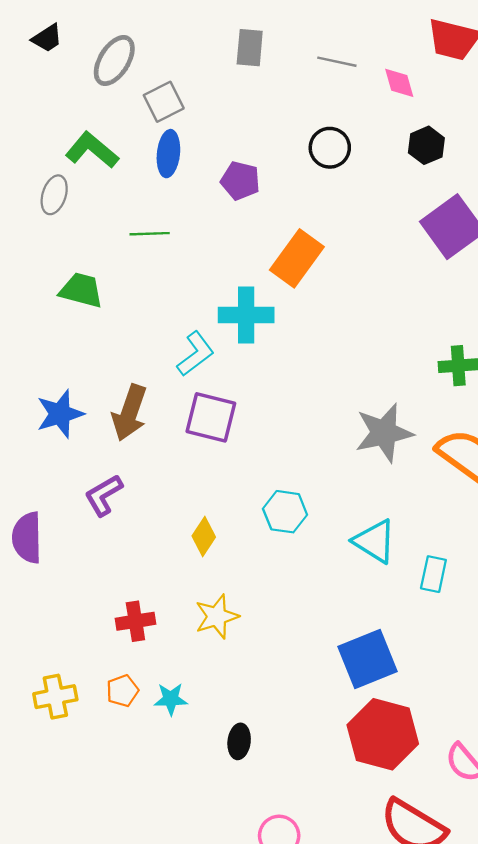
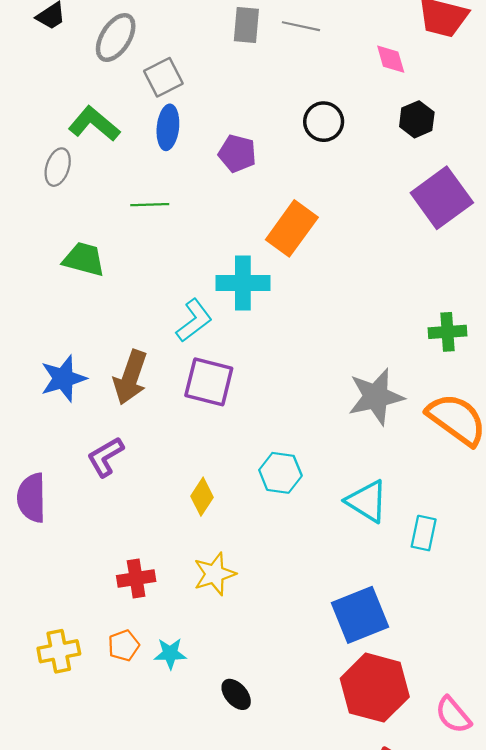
gray line: (337, 62) -> (301, 26), moved
black ellipse: (239, 741) -> (236, 694), turned -48

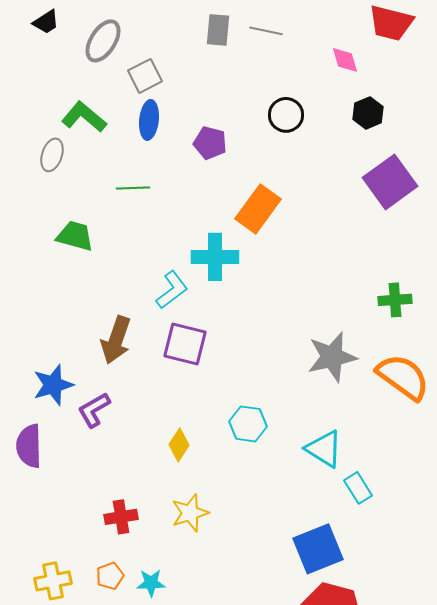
blue star: (63, 378) -> (53, 385), moved
cyan rectangle: (424, 533) -> (358, 488), moved, turned -44

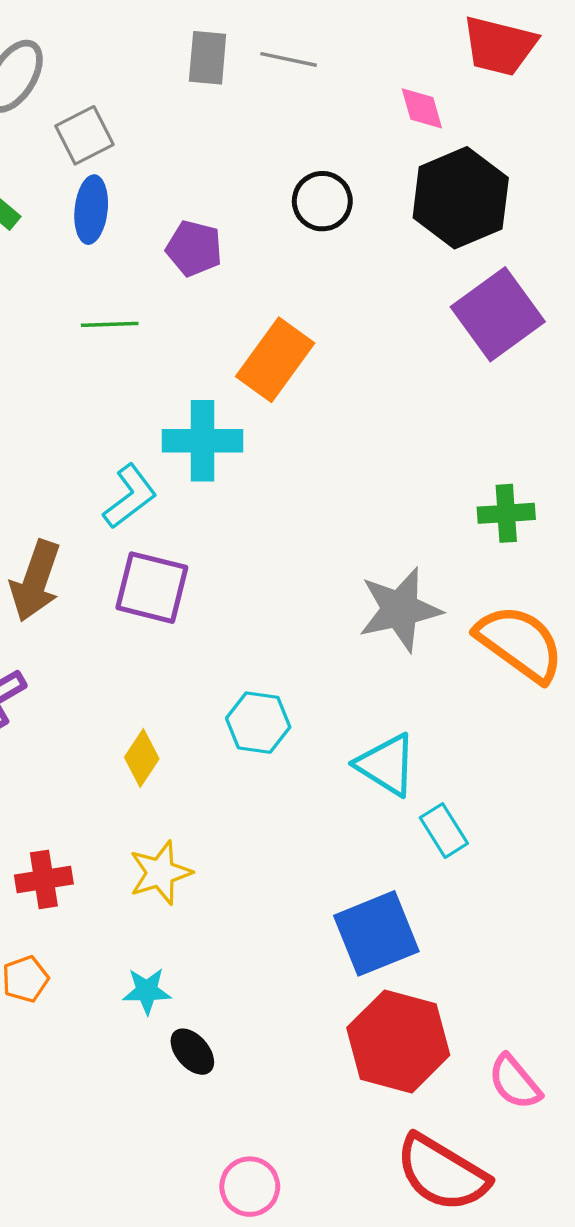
black hexagon: (368, 113) -> (461, 198), size x1.8
green line: (133, 188) -> (110, 324), moved
cyan star: (151, 583) -> (147, 991), moved

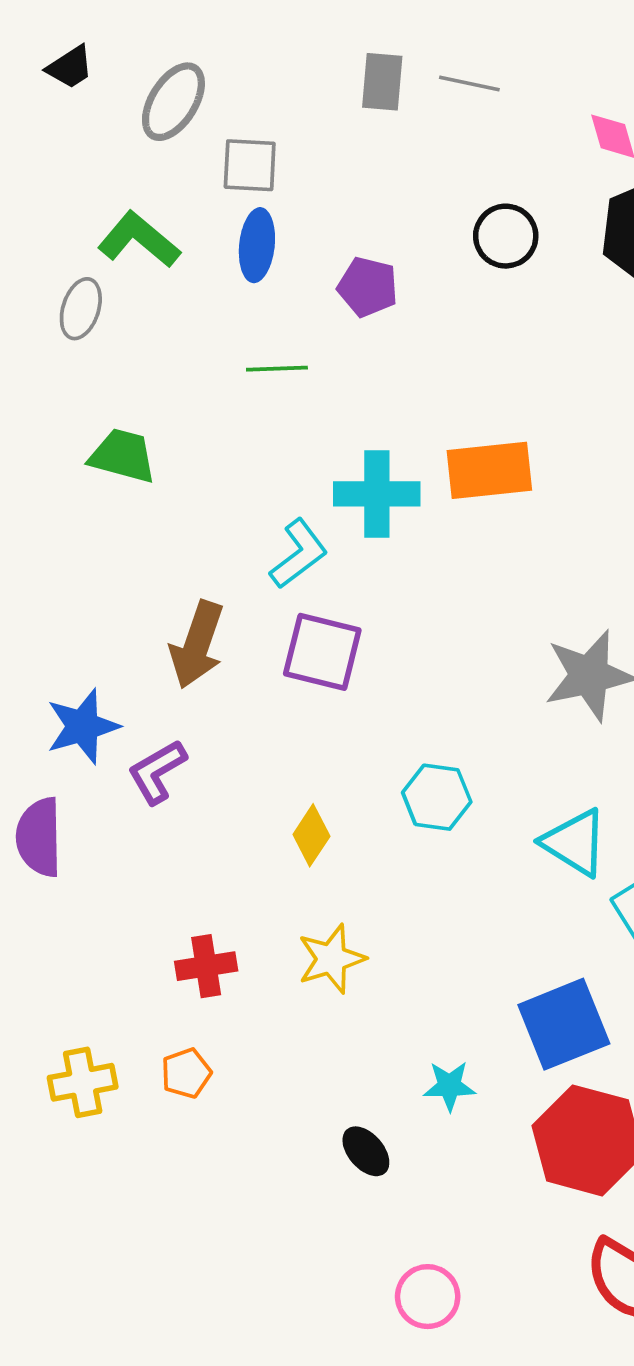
gray square: (84, 135) -> (250, 165), turned 30
orange rectangle: (275, 360) -> (489, 470), moved, turned 48
cyan star: (147, 991) -> (449, 1086), moved

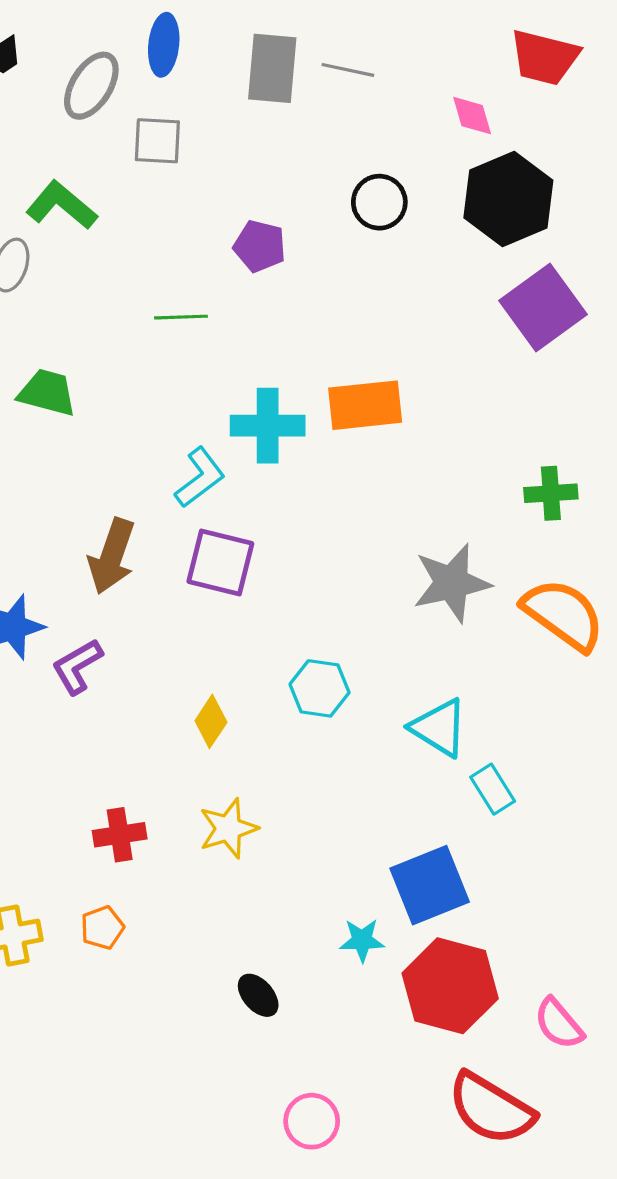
gray rectangle: (382, 82) -> (272, 68), size x1.4
blue ellipse: (257, 245) -> (164, 45), moved
cyan star: (449, 1086) -> (362, 940), moved

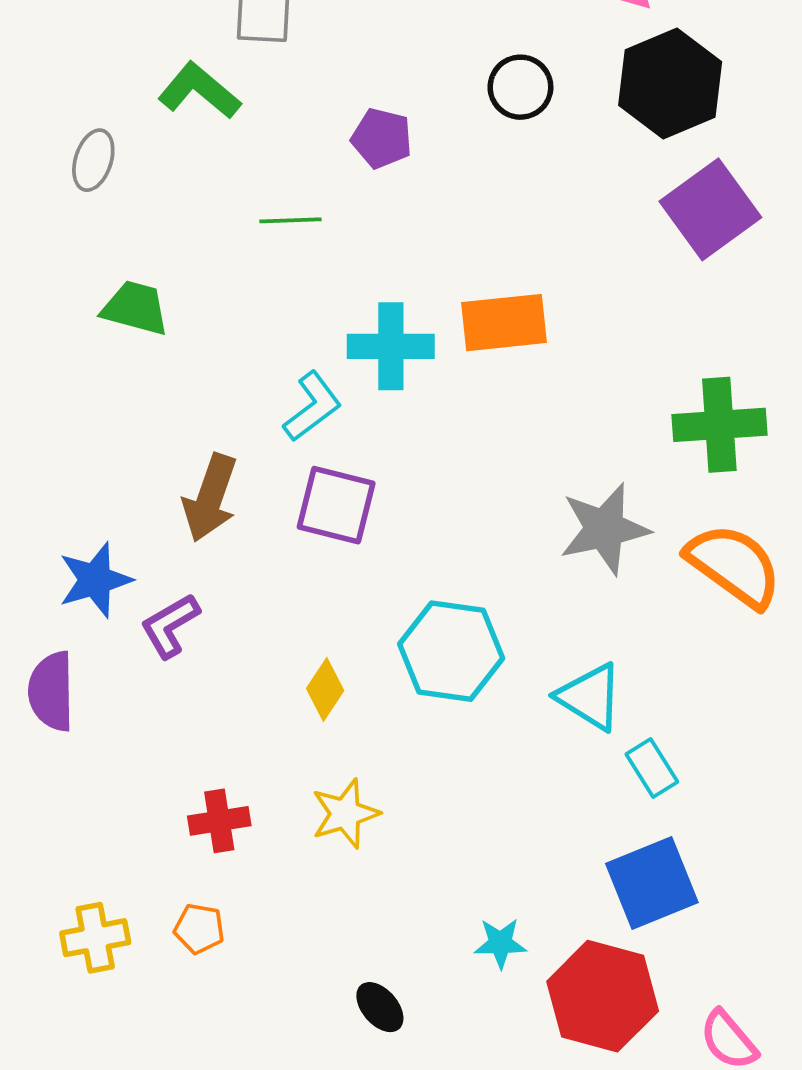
green L-shape: (61, 205) -> (199, 91), moved
green cross: (551, 493) -> (719, 425), size x1.5
cyan hexagon: (320, 688) -> (451, 651), size x1.5
blue square: (430, 885) -> (652, 883), moved
orange pentagon: (102, 928) -> (199, 929), turned 30

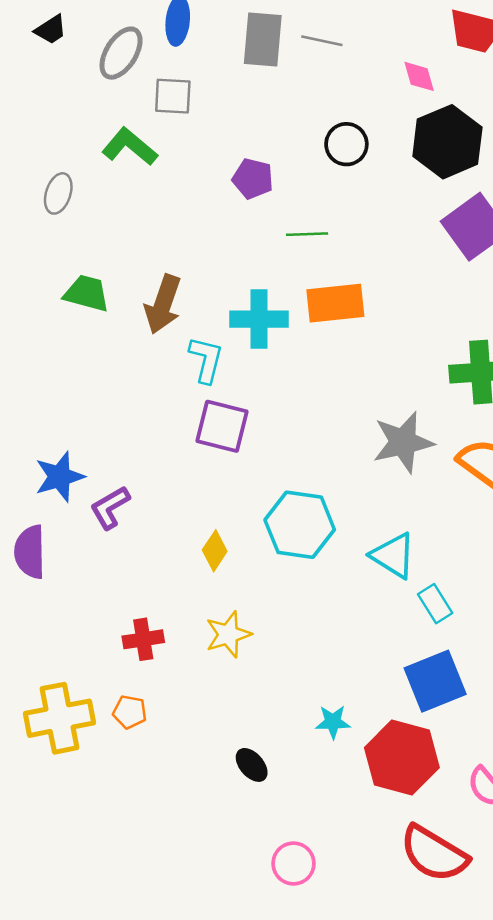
green line: (290, 220) -> (307, 234), moved
cyan L-shape: (312, 407) -> (206, 360), turned -39
brown arrow: (210, 498) -> (163, 304), moved
yellow cross: (95, 938) -> (59, 718), size x1.5

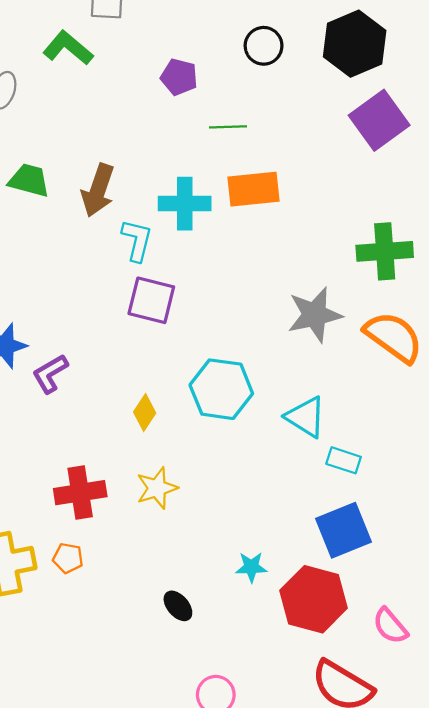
cyan rectangle: (435, 604) -> (344, 460), turned -40
red cross: (143, 639) -> (80, 493), size x1.4

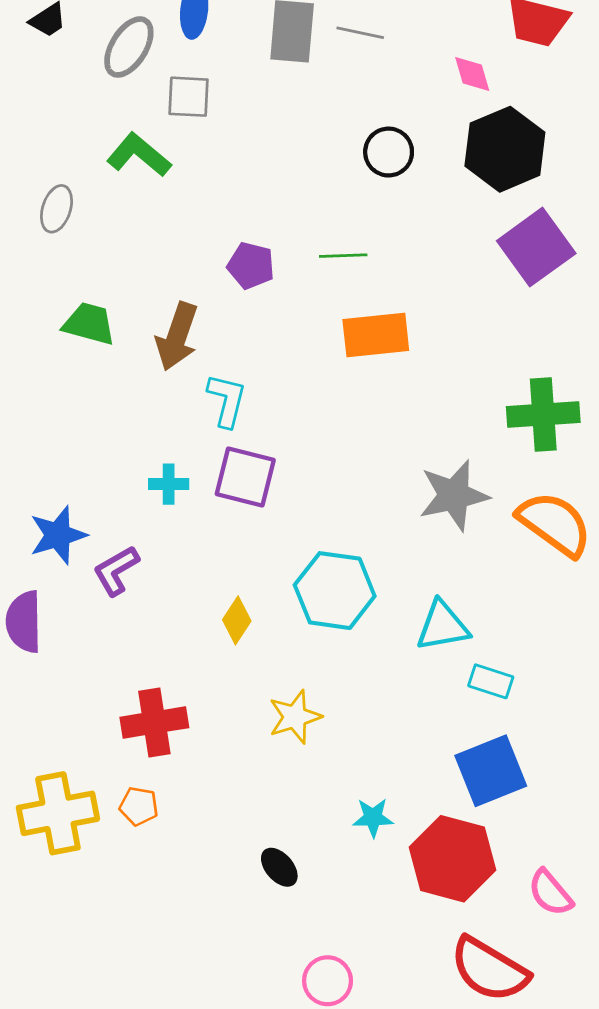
purple pentagon: (179, 77) -> (251, 266), moved
cyan cross: (185, 204) -> (169, 484), moved, size x0.6
cyan triangle: (306, 417) -> (443, 626), turned -42
yellow star: (157, 488) -> (295, 717), moved

